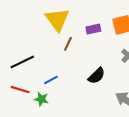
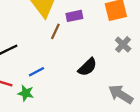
purple rectangle: (93, 29) -> (74, 16), moved

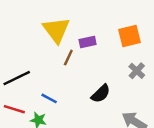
blue line: (36, 72) -> (49, 98), turned 56

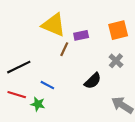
yellow triangle: (56, 30) -> (54, 25), turned -30
gray cross: (137, 71) -> (116, 61), moved

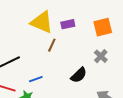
purple rectangle: (81, 35) -> (68, 24), moved
blue line: (47, 85) -> (36, 79), turned -48

